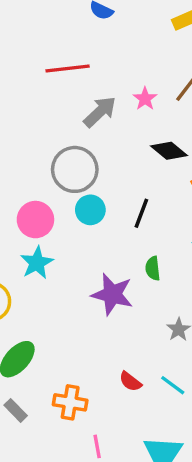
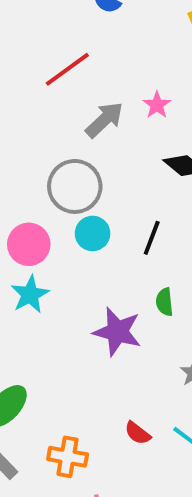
red line: (68, 69) -> (67, 69), turned -30

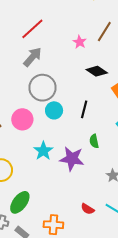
gray arrow: (104, 120) -> (33, 57), moved
cyan star: (30, 294) -> (43, 151), moved

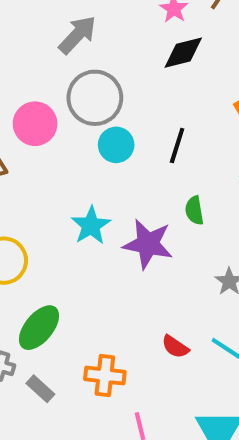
black diamond: (97, 71) -> (183, 53), moved, turned -50
pink circle: (22, 119) -> (35, 124), moved

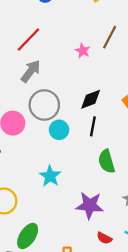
black diamond: (183, 53) -> (91, 99), moved
green semicircle: (194, 210) -> (107, 161), size x1.5
purple star: (148, 244) -> (90, 205), moved

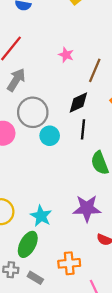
brown line: (110, 37) -> (95, 70), moved
cyan star: (50, 176) -> (41, 216), moved

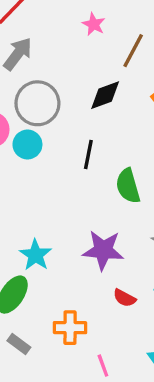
black line: (83, 129) -> (88, 154), moved
cyan circle: (50, 136) -> (27, 144), moved

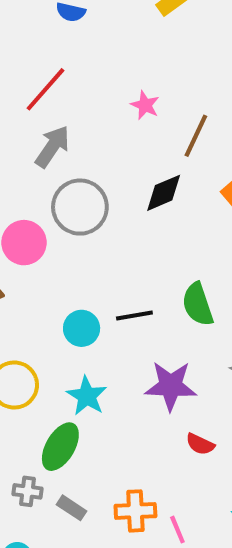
cyan circle: (27, 144) -> (82, 328), moved
black line: (88, 154) -> (134, 316), moved, turned 72
orange cross: (70, 328) -> (135, 511), moved

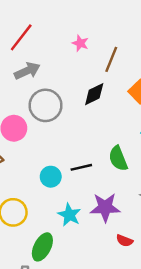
gray arrow: (52, 147) -> (27, 71), turned 35
cyan star: (87, 396) -> (69, 215), moved

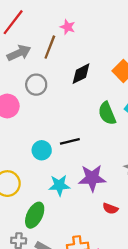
brown line: (111, 59) -> (50, 47), moved
gray circle: (46, 105) -> (36, 85), size x0.7
green semicircle: (118, 158) -> (107, 113), moved
cyan star: (69, 215) -> (59, 185), turned -30

